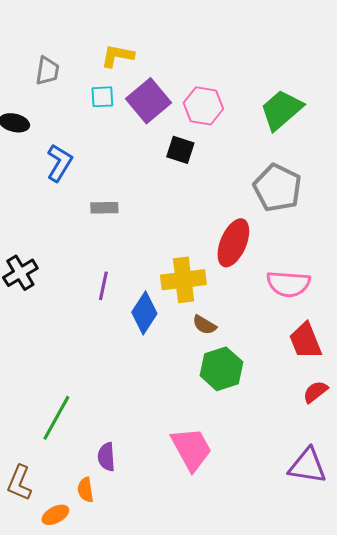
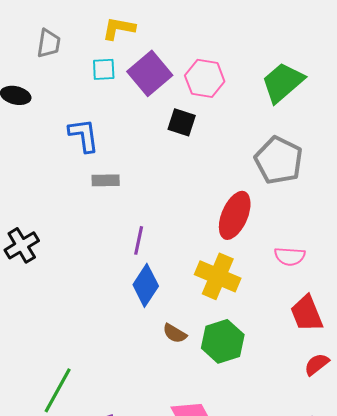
blue L-shape: (59, 163) -> (84, 135), moved, turned -39
yellow cross: (183, 280) -> (218, 276), moved, turned 30
pink semicircle: (288, 284) -> (290, 256), size x0.7
purple line: (103, 286) -> (139, 240), moved
brown semicircle: (204, 325) -> (175, 333), moved

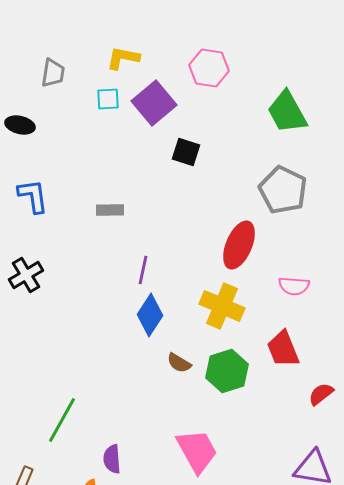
pink hexagon: (205, 78) -> (209, 68), moved
green trapezoid: (283, 82) -> (287, 112), turned -78
blue L-shape: (84, 135) -> (33, 196), moved
red trapezoid: (307, 313) -> (283, 349), moved

